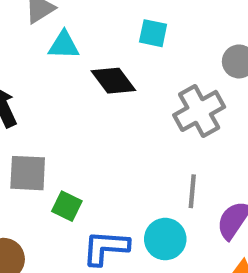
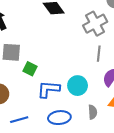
gray line: (192, 191) -> (99, 54), moved

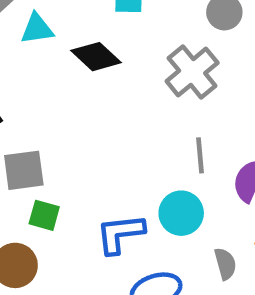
gray line: (99, 54) -> (200, 155), moved
green square: (30, 69) -> (44, 215), moved

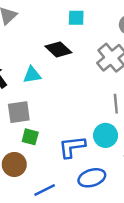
cyan triangle: (37, 29) -> (32, 75), moved

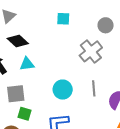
black diamond: (58, 49) -> (18, 41), moved
cyan circle: (106, 135) -> (63, 90), moved

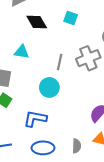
black diamond: (18, 41) -> (37, 22), moved
gray line: (94, 88) -> (60, 62), moved

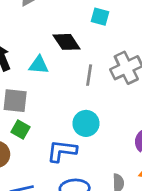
black diamond: (37, 22) -> (67, 42), moved
cyan circle: (49, 87) -> (86, 123), moved

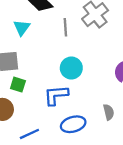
cyan triangle: (39, 65) -> (22, 28), turned -48

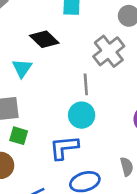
gray line: (65, 27) -> (86, 84), moved

